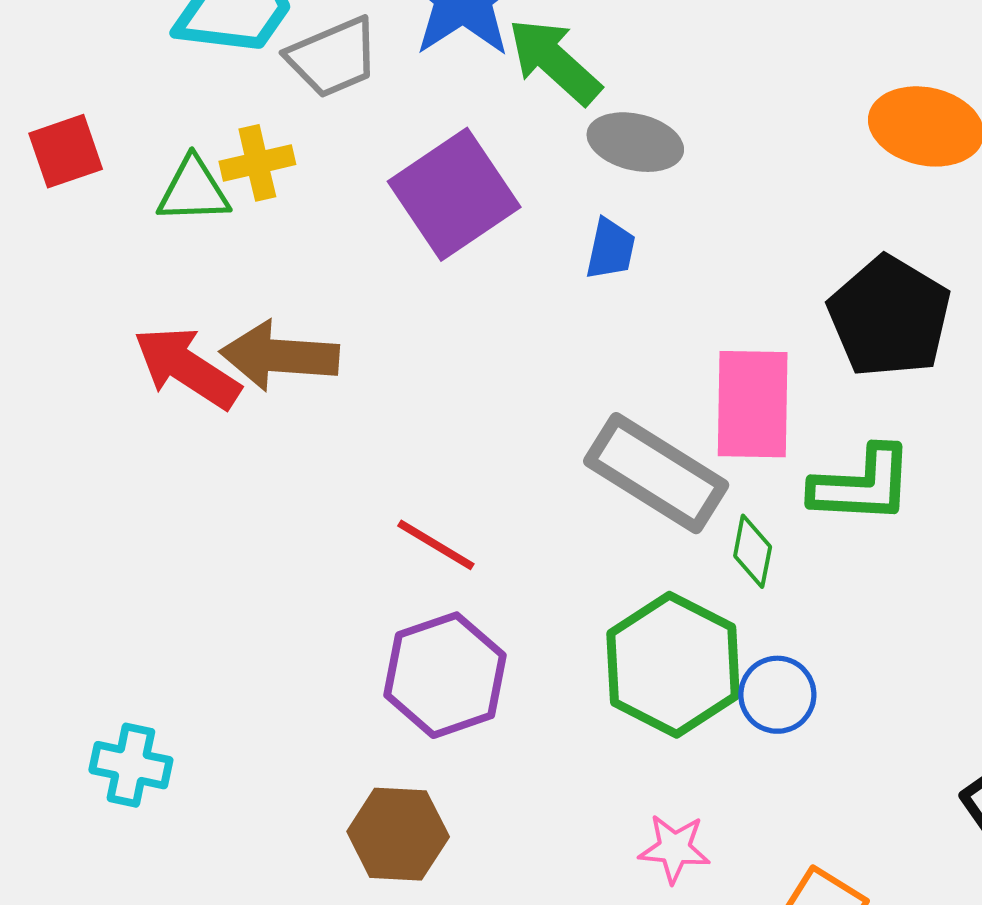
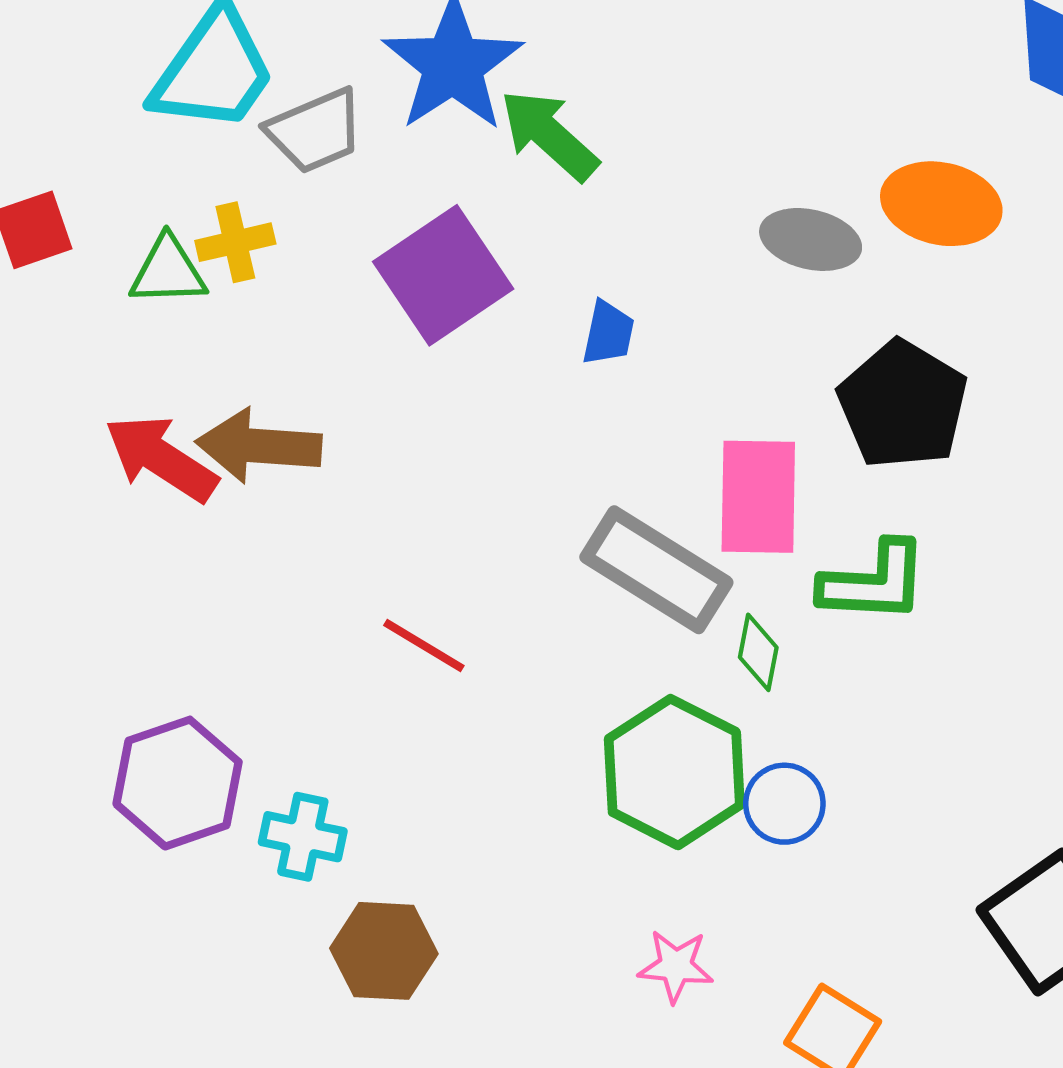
gray ellipse: (635, 142) -> (811, 239), moved
purple hexagon: (445, 675) -> (178, 783), moved
cyan cross: (131, 765) -> (303, 837), moved

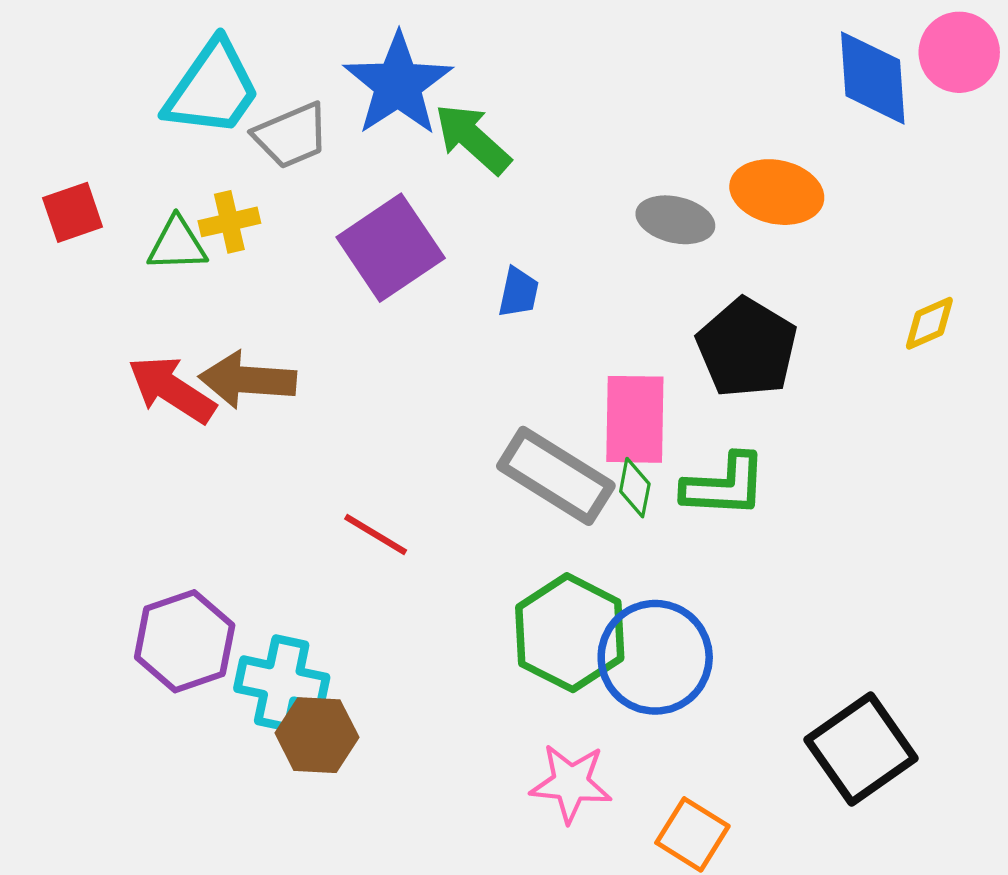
green diamond: (758, 652) -> (635, 488), moved
blue circle: (784, 804) -> (655, 657), size x1.8
cyan cross: (303, 837) -> (282, 683), size x1.4
brown hexagon: (384, 951) -> (317, 735), moved
pink star: (676, 966) -> (571, 783), size x1.4

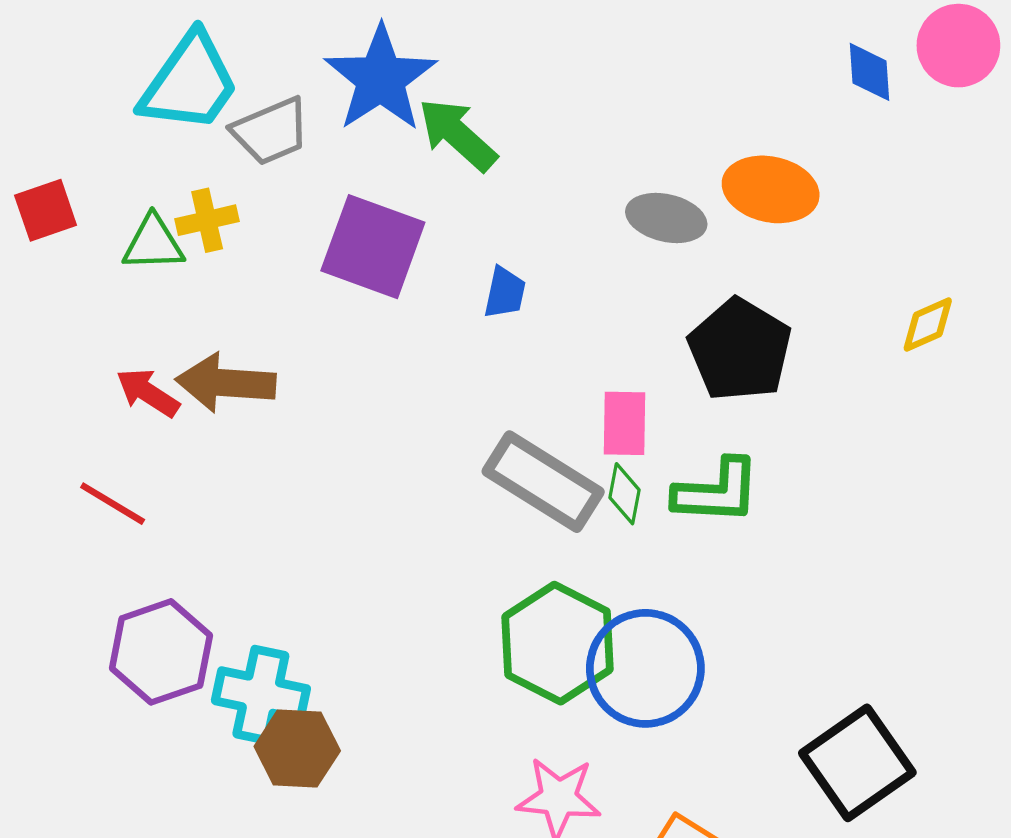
blue diamond: (873, 78) -> (869, 72), size x0.6
purple square: (391, 248) -> (373, 247), turned -36
red arrow: (172, 389) -> (148, 393), size x0.7
pink rectangle: (635, 419) -> (625, 423), size x0.7
red line: (376, 535) -> (113, 504), moved

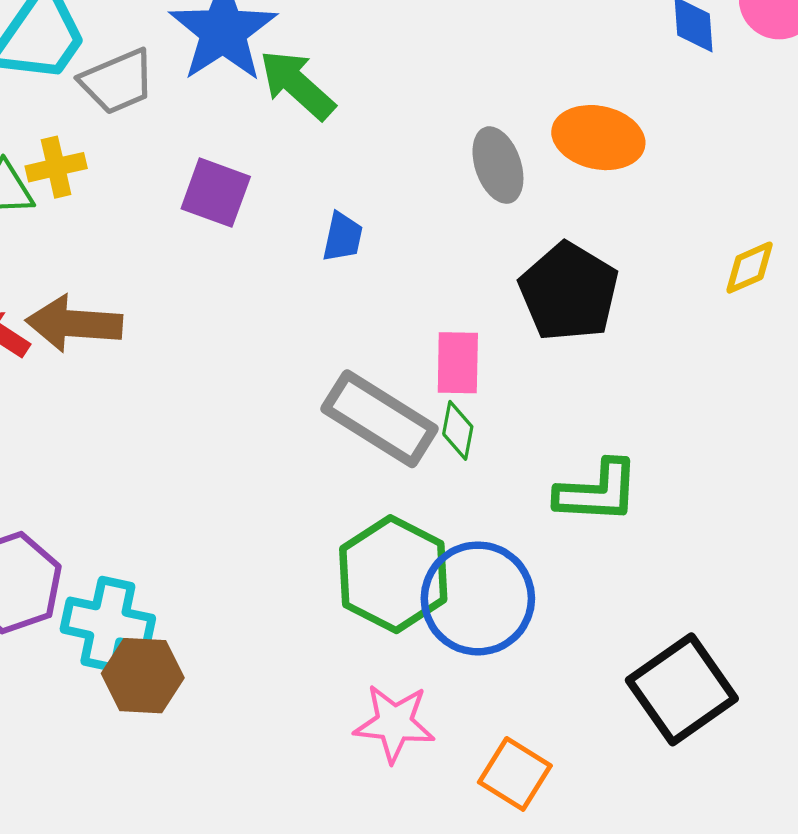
gray ellipse: (666, 218) -> (498, 165), turned 58
purple square: (373, 247) -> (216, 193), size x0.7
green L-shape: (717, 492) -> (597, 492), moved

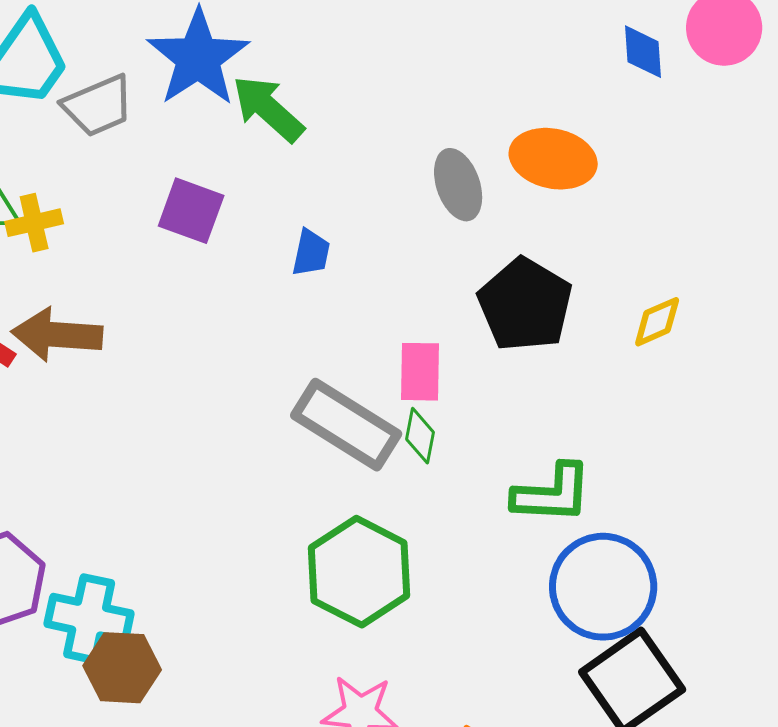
yellow cross: (56, 167) -> (34, 223), moved
yellow diamond: (750, 268) -> (657, 322), moved
blue circle: (478, 598) -> (603, 587), moved

